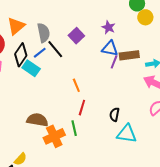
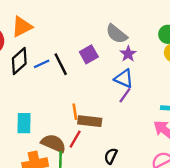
gray semicircle: (44, 33) -> (117, 34), moved, turned 126
brown rectangle: (129, 55) -> (90, 121), moved
cyan rectangle: (31, 68) -> (24, 123), moved, turned 42
brown semicircle: (37, 120) -> (53, 143), moved

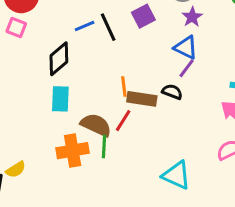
black diamond: (19, 61) -> (59, 59), moved
black semicircle: (111, 156) -> (172, 92), moved, turned 84

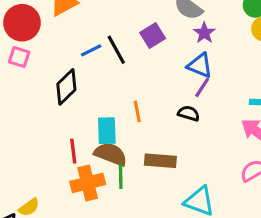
cyan rectangle: (60, 99) -> (107, 131), moved
brown rectangle: (142, 99) -> (160, 161), moved
red line: (123, 121) -> (73, 151), moved, turned -35

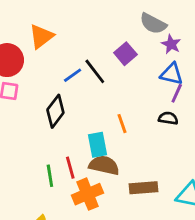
brown rectangle: (160, 161) -> (144, 188), moved
green line: (121, 176) -> (50, 176), moved

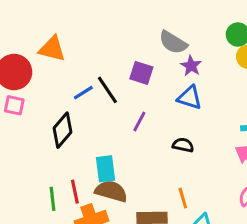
orange triangle: (41, 36) -> (52, 49), turned 48
purple square: (125, 54) -> (141, 73), turned -35
purple line: (177, 93) -> (139, 122), moved
orange line: (122, 124) -> (183, 198), moved

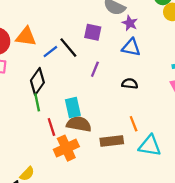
orange triangle: (52, 49) -> (26, 37), moved
green line: (52, 199) -> (37, 102), moved

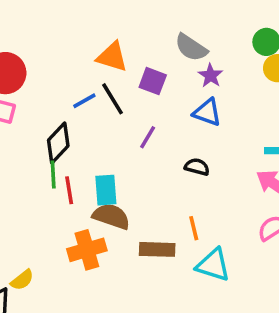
orange triangle: (26, 37) -> (112, 57), moved
red line: (51, 127) -> (69, 190), moved

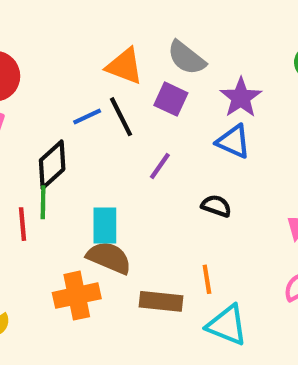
gray semicircle: (191, 48) -> (186, 58), moved
purple star: (211, 76) -> (241, 98), size x1.4
red line: (69, 190) -> (23, 224), moved

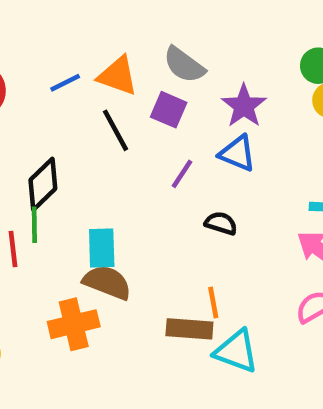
blue line: (87, 116) -> (65, 83), moved
purple line: (160, 166) -> (182, 174), moved
brown rectangle: (161, 301) -> (189, 329), moved

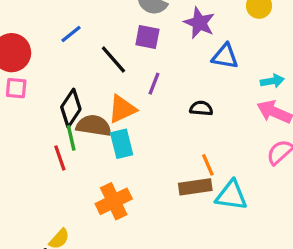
orange triangle: (118, 76) -> (122, 109), moved, turned -32
blue triangle: (237, 153) -> (225, 56), moved
purple line: (182, 174) -> (154, 84), moved
brown semicircle: (107, 282) -> (94, 126), moved

